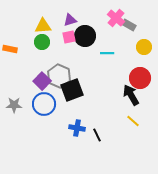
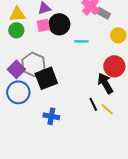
black line: (97, 135) -> (93, 104), moved

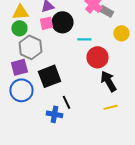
gray hexagon: (33, 64) -> (30, 47), moved
red circle: (114, 66) -> (97, 57), moved
purple square: (16, 69) -> (19, 67), turned 30
black line: (93, 104) -> (66, 102), moved
yellow line: (107, 109) -> (110, 107), turned -56

